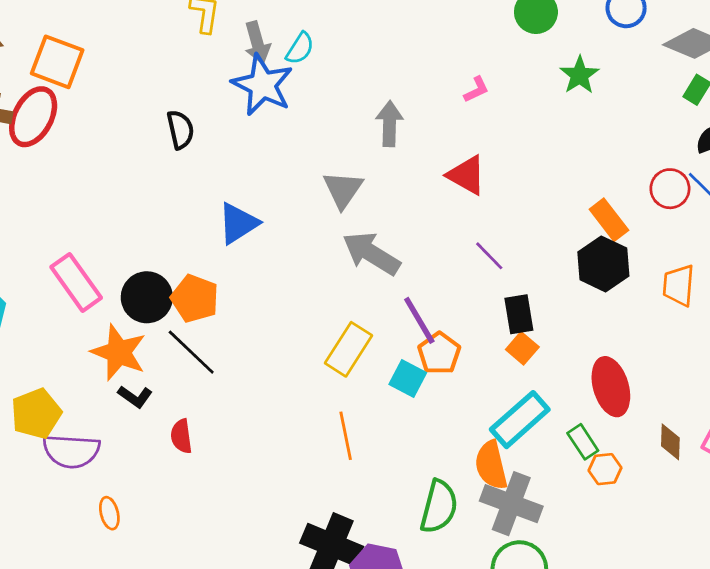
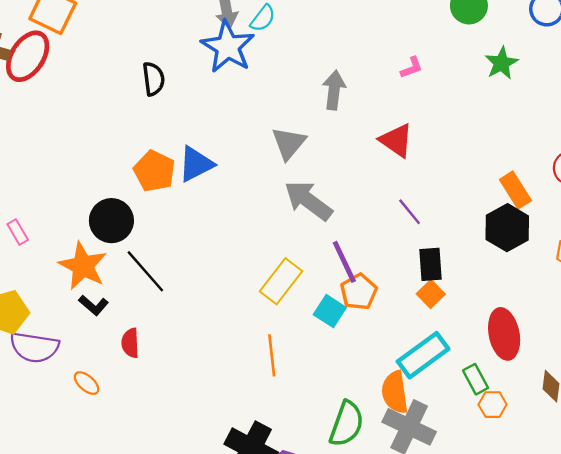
pink rectangle: (76, 282) -> (18, 232), moved, size x0.5
orange pentagon: (195, 298) -> (154, 171), moved
orange ellipse: (109, 513) -> (87, 383), moved, turned -40

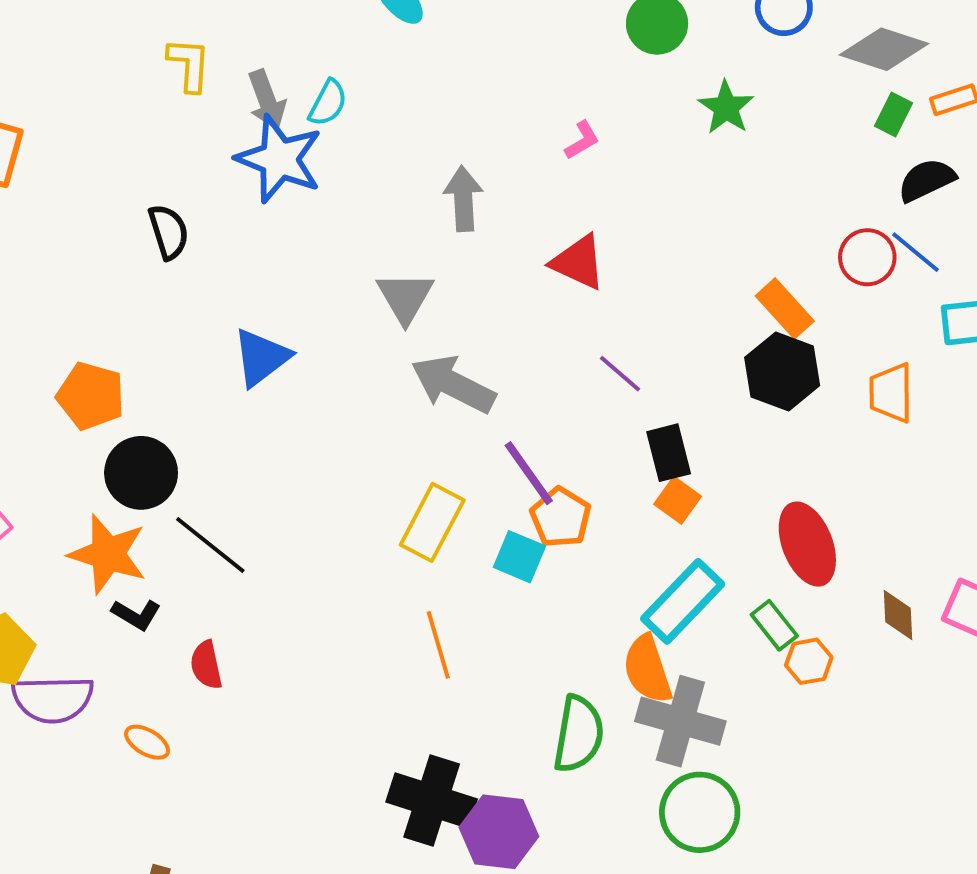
orange pentagon: (154, 171) -> (91, 396), moved

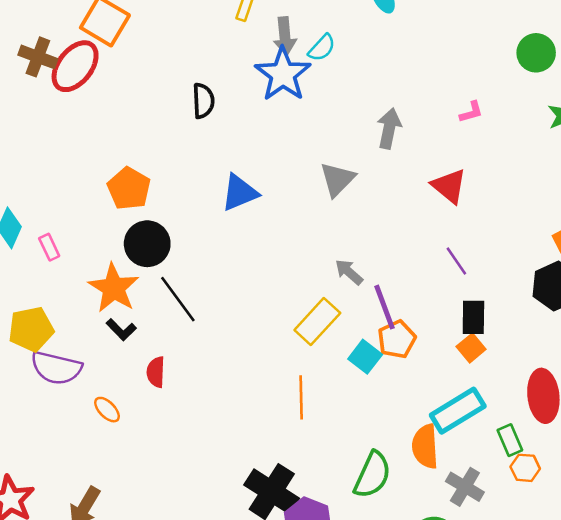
gray arrow: (453, 384) -> (349, 272), moved, size x0.6
gray cross: (680, 721) -> (465, 487), moved, size x0.7

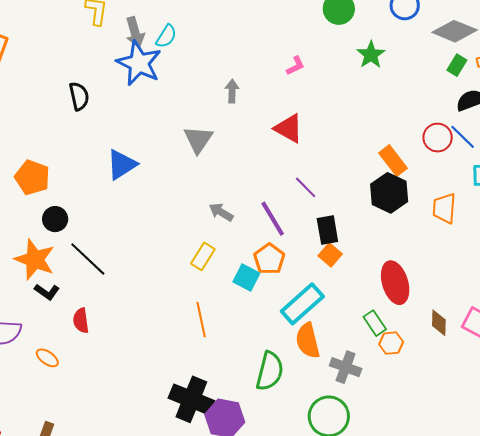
gray arrow: (389, 128) -> (232, 91), size x0.7
black circle: (147, 244) -> (55, 219), size x0.7
purple line: (384, 307) -> (273, 219), moved
yellow rectangle: (317, 321) -> (203, 256), size x0.7
cyan rectangle: (458, 411) -> (302, 304), moved

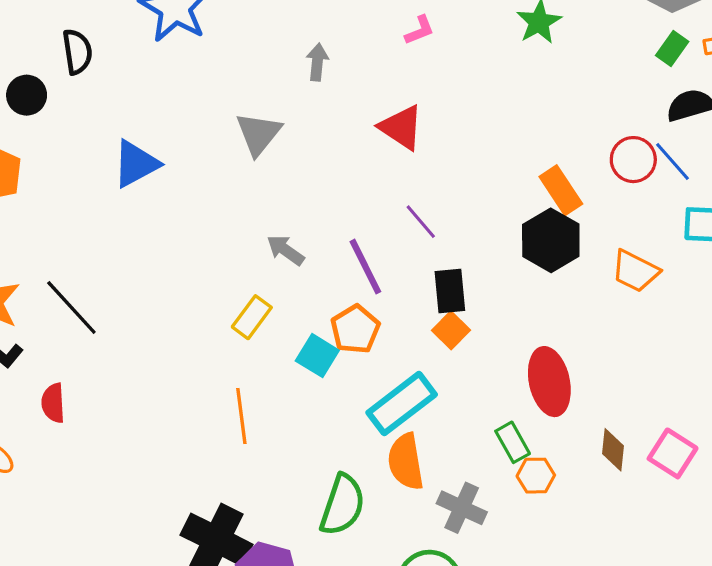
orange trapezoid: (444, 208) -> (635, 271), turned -72
black circle: (55, 219) -> (27, 95), moved

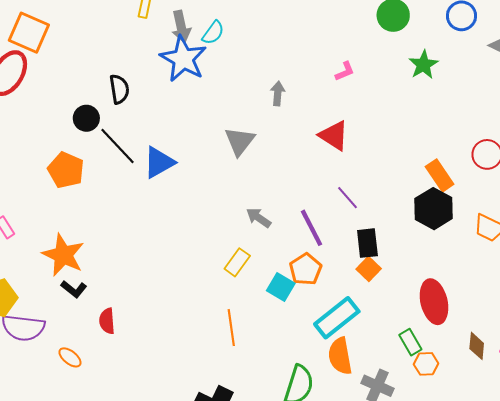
black line: (71, 307) -> (118, 146), moved

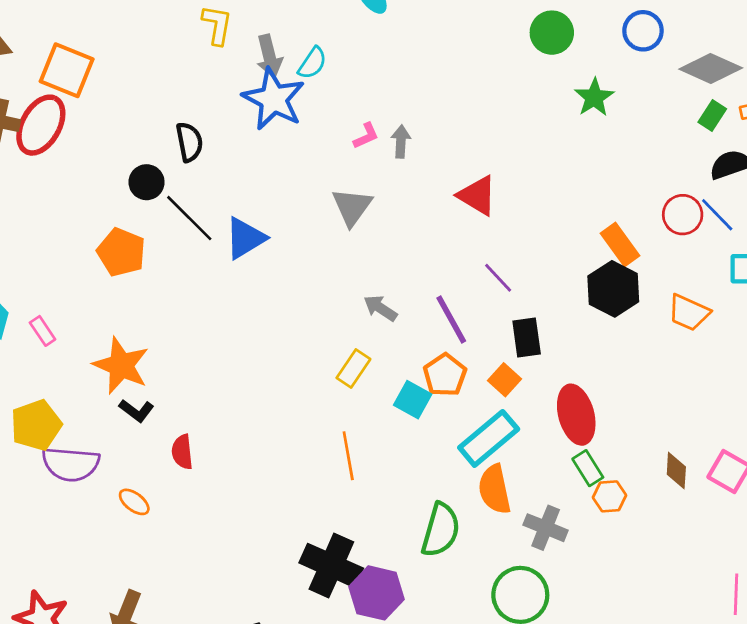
pink L-shape: (345, 71) -> (366, 136), moved
orange square: (369, 269) -> (505, 380), moved
red ellipse: (434, 302) -> (576, 415), moved

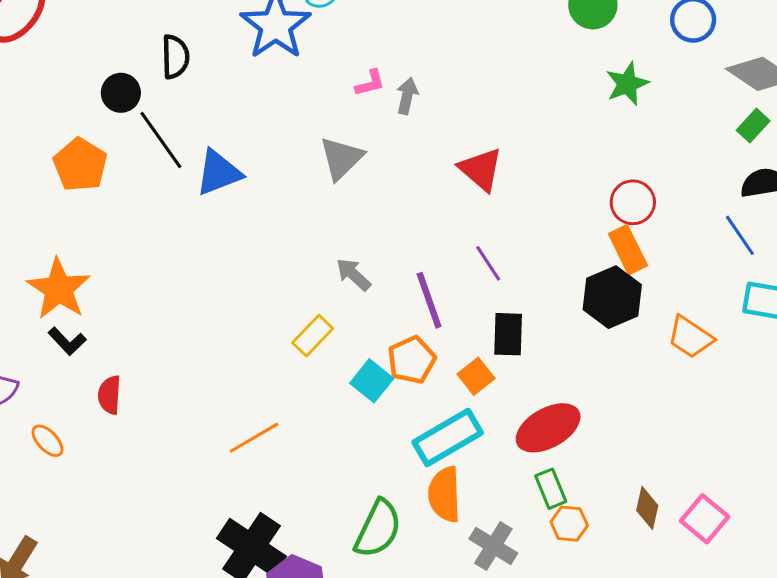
red circle: (683, 215) -> (633, 202), moved
red ellipse: (576, 415) -> (548, 428), turned 66
orange line: (348, 456) -> (254, 438), moved, turned 60

